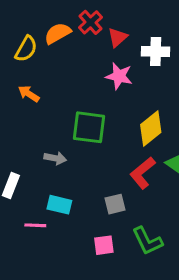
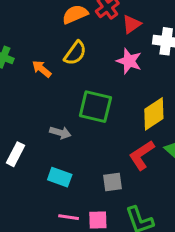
yellow semicircle: (26, 49) -> (75, 53), moved
pink line: (35, 225) -> (69, 217), moved

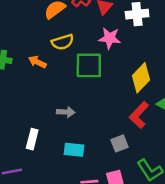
yellow semicircle: (75, 53) -> (63, 42), turned 50
green square: (95, 107) -> (89, 65), moved

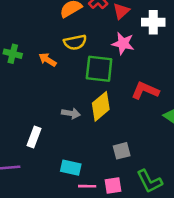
yellow diamond: (141, 78) -> (101, 106), moved
red L-shape: (139, 115) -> (145, 91), moved, turned 64
cyan rectangle: (74, 150) -> (71, 168), moved

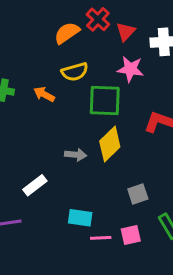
white rectangle: (34, 137) -> (35, 185), turned 36

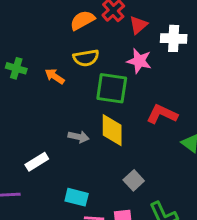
yellow diamond: (110, 144) -> (112, 130), turned -52
gray square: (138, 194) -> (134, 180), turned -30

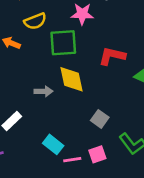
cyan rectangle: (77, 197) -> (53, 144), turned 36

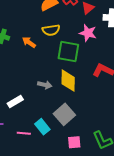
gray square: (100, 119) -> (64, 114), moved, size x1.5
pink line: (72, 160) -> (24, 133), moved

